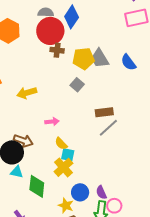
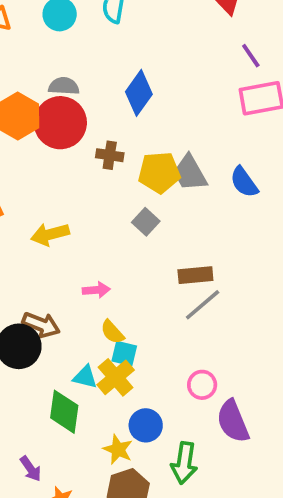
gray semicircle: (46, 12) -> (64, 86), moved
red circle: (50, 31) -> (60, 123), moved
cyan triangle: (17, 172) -> (85, 377), moved
purple semicircle: (101, 192) -> (233, 421), moved, size x1.6
pink circle: (114, 206) -> (202, 385), moved

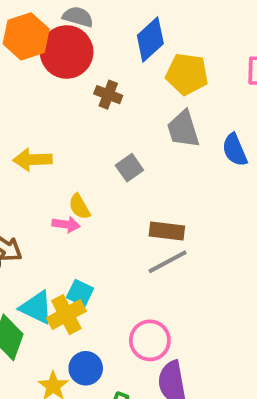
yellow pentagon: (159, 173) -> (187, 74), moved
yellow semicircle: (112, 332) -> (79, 207), moved
cyan triangle: (85, 377) -> (36, 308), size x1.4
pink circle: (202, 385) -> (150, 340), size x1.4

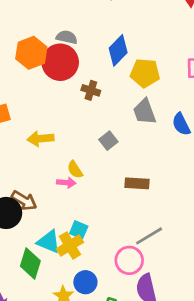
gray line: (168, 262) -> (149, 236), moved

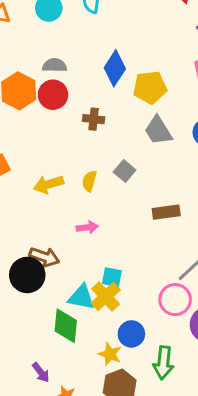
red circle: (60, 62) -> (53, 95), size x0.7
yellow semicircle: (75, 170) -> (89, 181), moved, turned 60

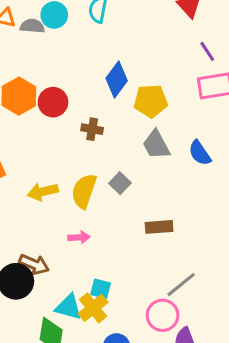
gray semicircle: (55, 65) -> (32, 26), moved
yellow semicircle: (89, 181) -> (84, 191), size x1.6

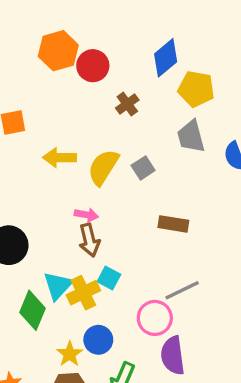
brown cross: (92, 129) -> (127, 104), turned 30
brown arrow: (34, 264) -> (89, 240), moved, turned 40
cyan square: (101, 289) -> (109, 278), moved
cyan triangle: (69, 307) -> (58, 286), turned 44

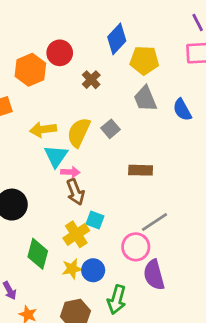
orange hexagon: (58, 51) -> (30, 70), moved
cyan triangle: (58, 286) -> (56, 156), moved
yellow star: (70, 354) -> (72, 269), moved, turned 30

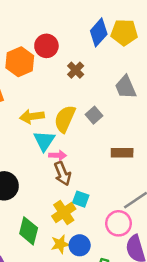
yellow pentagon: (144, 60) -> (124, 32), moved

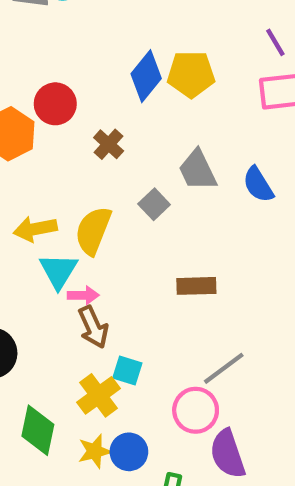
gray square: (94, 115) -> (154, 204), moved

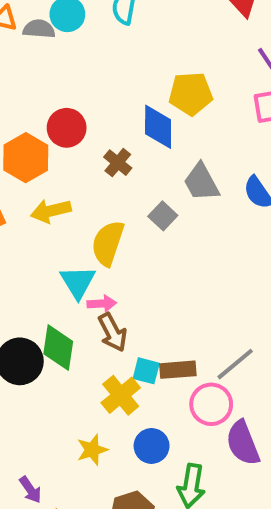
blue diamond: (146, 76) -> (158, 127), moved, turned -36
yellow arrow: (35, 229) -> (51, 211), moved
brown rectangle: (196, 286) -> (178, 370), moved
green diamond: (38, 430) -> (58, 348), moved
yellow star: (95, 451) -> (92, 450), moved

